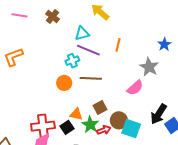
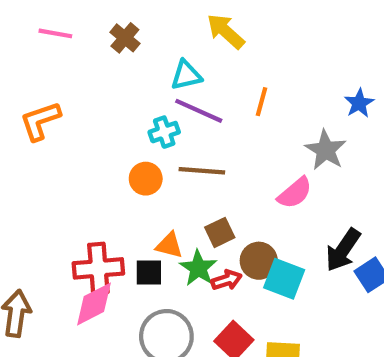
black square: (67, 127) -> (149, 273), turned 32

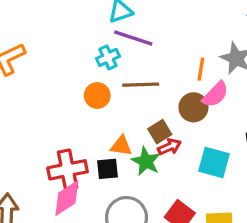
orange line: (262, 102) -> (201, 69), moved
brown circle: (259, 261) -> (193, 107), moved
red arrow: (227, 280) -> (169, 147), moved

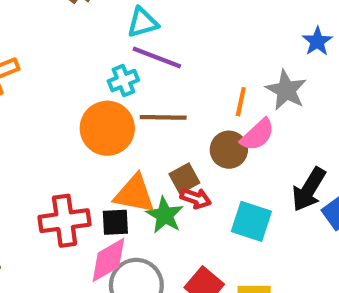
orange circle: (97, 95) -> (107, 128), size x1.6
orange triangle: (121, 146) -> (134, 194), size x1.5
red arrow: (169, 147) -> (196, 198), turned 40
pink diamond: (67, 198) -> (108, 260), moved

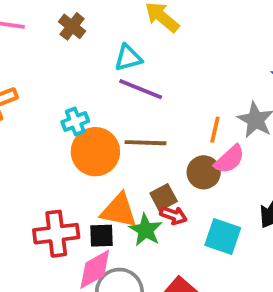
cyan cross: (123, 81) -> (75, 121), moved

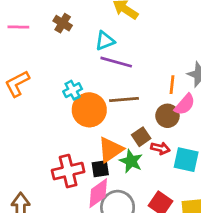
orange triangle: (119, 211) -> (111, 150), turned -40
red arrow: (173, 215) -> (160, 148), moved

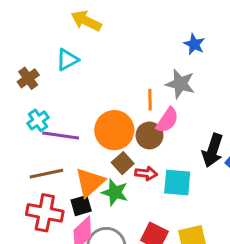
brown cross: (63, 23) -> (28, 78), moved, turned 30
purple line: (116, 62) -> (61, 136), moved
brown line: (124, 99) -> (46, 174), moved
orange circle: (89, 110) -> (114, 130), moved
red cross: (68, 171) -> (45, 213), turned 32

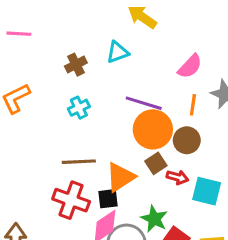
pink semicircle: (167, 120) -> (190, 66), moved
purple line: (61, 136) -> (144, 103), moved
green star: (115, 192) -> (154, 219), moved

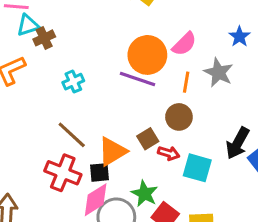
cyan triangle: (118, 52) -> (28, 25), moved
brown cross: (76, 65) -> (44, 38), moved
orange circle: (153, 129) -> (147, 55), moved
brown line: (79, 162) -> (72, 135), turned 44

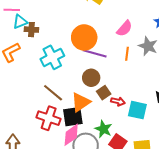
brown cross: (44, 38) -> (31, 30), turned 32
orange circle: (147, 55) -> (84, 37), moved
cyan cross: (73, 82) -> (52, 57), size x1.6
brown circle: (179, 117) -> (91, 78), moved
black square: (99, 172) -> (73, 117), size x1.5

